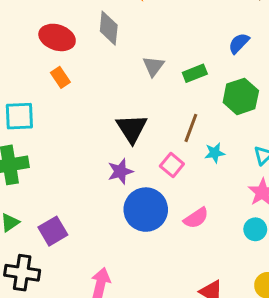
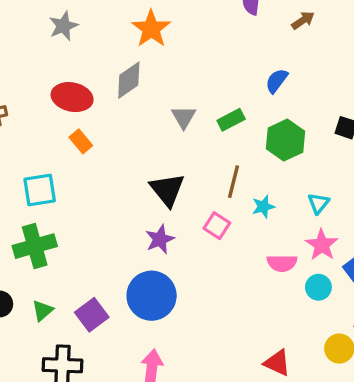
gray diamond: (109, 28) -> (129, 80), turned 56
blue circle: (146, 210) -> (152, 296), moved
pink semicircle: (196, 218) -> (282, 263), moved, turned 40

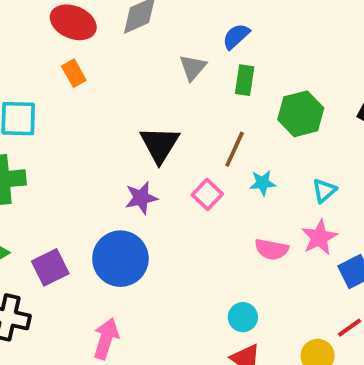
blue semicircle: (277, 81) -> (236, 36), moved
green rectangle: (231, 120) -> (245, 80), turned -64
cyan circle: (318, 287) -> (243, 317), moved

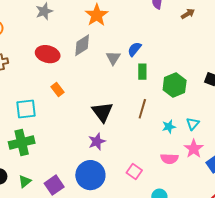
gray triangle: (193, 67) -> (113, 58), moved
orange rectangle: (74, 73) -> (57, 89), moved
cyan star: (263, 183) -> (169, 127), moved
pink square: (207, 194) -> (134, 172), moved

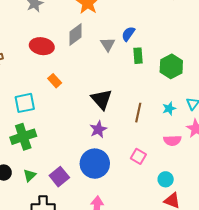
brown line: (142, 109) -> (138, 113), moved

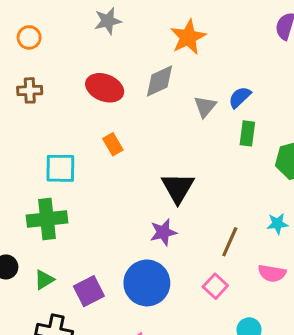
brown line: (138, 113) -> (230, 242), moved

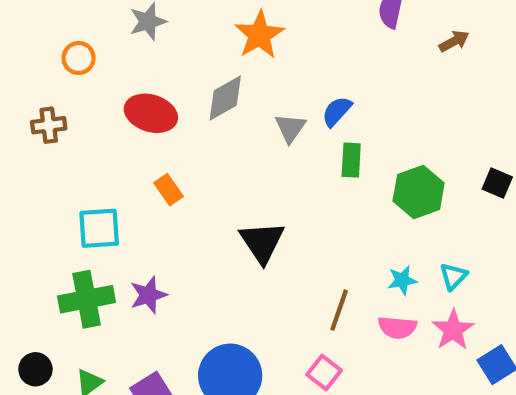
orange circle: (29, 37) -> (79, 58), moved
purple star: (163, 232) -> (148, 295), moved
pink semicircle: (272, 273) -> (397, 327), moved

